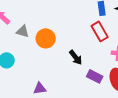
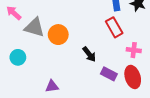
gray triangle: (23, 31) -> (34, 27), size x1.5

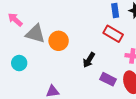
red rectangle: (114, 27) -> (113, 34), turned -30
black arrow: (89, 54) -> (89, 60), turned 70

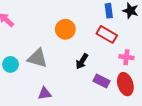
gray triangle: (35, 34) -> (37, 58), moved
orange circle: (59, 41) -> (65, 29), moved

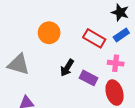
blue rectangle: (109, 11) -> (121, 35), moved, turned 64
purple rectangle: (102, 81) -> (89, 78), moved

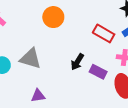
orange circle: (49, 33) -> (53, 17), moved

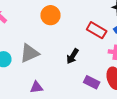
gray triangle: (30, 59) -> (29, 53), turned -40
purple rectangle: (98, 72) -> (92, 82), moved

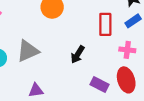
red rectangle: (97, 30) -> (105, 24), turned 60

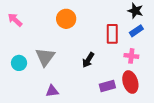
gray triangle: (28, 51) -> (45, 57), turned -30
purple rectangle: (100, 85) -> (107, 86), turned -42

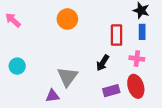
blue rectangle: (136, 31) -> (142, 32), turned -56
gray triangle: (45, 57) -> (67, 77), moved
black arrow: (88, 60) -> (103, 63), moved

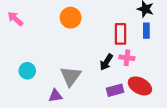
pink cross: (137, 59) -> (127, 58), moved
cyan circle: (17, 66) -> (27, 71), moved
red ellipse: (136, 86) -> (140, 86), turned -45

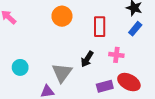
blue rectangle: (146, 31) -> (135, 29), turned 40
red rectangle: (120, 34) -> (100, 27), moved
black arrow: (106, 62) -> (87, 59), moved

